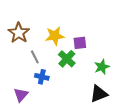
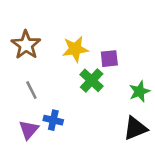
gray line: (35, 57) -> (31, 90), moved
blue cross: (42, 77) -> (53, 120), moved

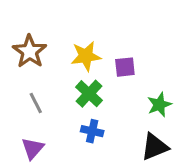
green cross: (92, 80) -> (89, 94), moved
blue cross: (53, 120) -> (92, 131), moved

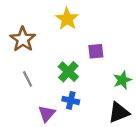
yellow star: (86, 56) -> (67, 19), moved, turned -30
purple triangle: (33, 148) -> (47, 114), moved

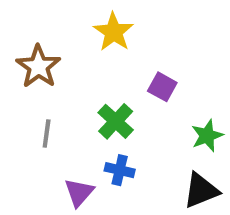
purple square: (96, 51) -> (162, 87), turned 35
gray line: (28, 79) -> (47, 134), turned 35

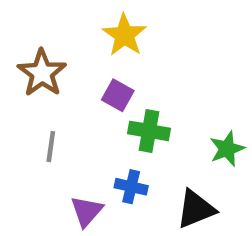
purple square: (162, 87) -> (118, 95), moved
green cross: (116, 121) -> (149, 131), moved, turned -33
black triangle: (201, 190) -> (196, 209), moved

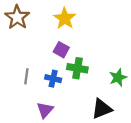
brown star: (42, 73) -> (17, 17), moved
blue cross: (131, 187) -> (53, 79), moved

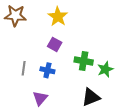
brown star: (17, 17) -> (15, 16), turned -30
green cross: (77, 68) -> (84, 61), moved

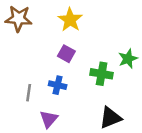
gray line: (24, 68) -> (29, 93), moved
green star: (105, 69) -> (128, 59), moved

